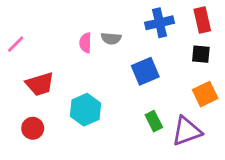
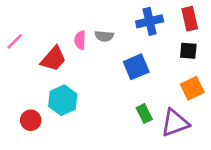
red trapezoid: (40, 84) -> (53, 59), moved, turned -32
cyan hexagon: (85, 110) -> (63, 100), moved

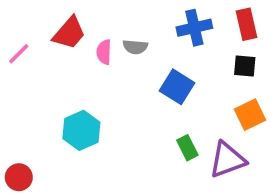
red trapezoid: (53, 59) -> (69, 33), moved
blue square: (136, 67) -> (177, 87), turned -35
red circle: (31, 120) -> (19, 177), moved

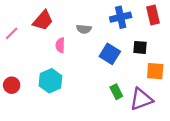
pink semicircle: (104, 52) -> (60, 45), moved
black square: (245, 66) -> (140, 47), moved
orange square: (250, 115) -> (155, 71), turned 30
red circle: (19, 177) -> (12, 85), moved

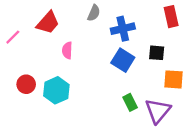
blue cross: (121, 17) -> (123, 29), moved
gray semicircle: (84, 29) -> (94, 13), moved, turned -72
red circle: (12, 85) -> (26, 84), moved
purple triangle: (141, 99) -> (158, 111), turned -30

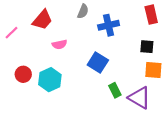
pink semicircle: (67, 50) -> (59, 44), turned -104
black square: (157, 53) -> (147, 47), moved
blue square: (123, 60) -> (98, 63), moved
purple triangle: (158, 111) -> (139, 98), turned -40

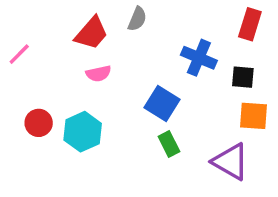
red rectangle: (151, 15) -> (250, 24), turned 30
red trapezoid: (42, 20) -> (91, 33), moved
blue cross: (109, 25) -> (199, 58), moved, turned 36
green rectangle: (115, 90) -> (169, 144), moved

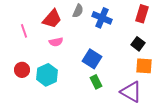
pink line: (19, 54) -> (24, 31), moved, turned -64
blue cross: (199, 58) -> (102, 18), moved
black square: (243, 77) -> (138, 44), turned 32

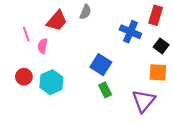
blue cross: (102, 18) -> (130, 32), moved
pink semicircle: (56, 42) -> (43, 46), moved, turned 112
black square: (138, 44) -> (161, 46), moved
purple triangle: (131, 92) -> (144, 101), turned 40

